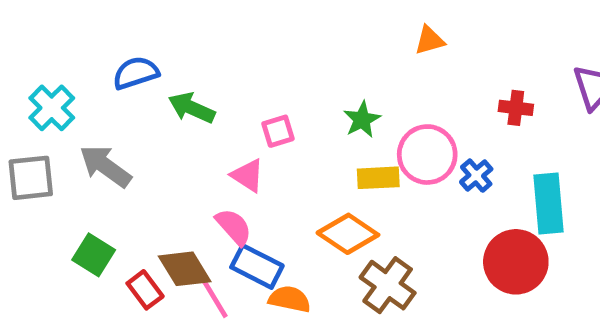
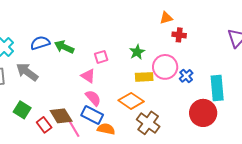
blue semicircle: (136, 73) -> (40, 43), moved
red cross: (516, 108) -> (179, 35), moved
pink semicircle: (234, 227) -> (93, 98), moved

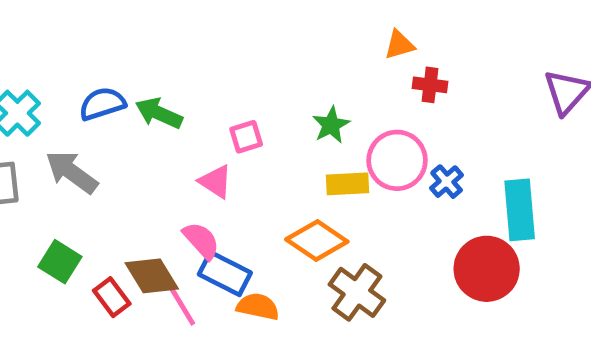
pink semicircle: (93, 98) -> (201, 240), moved

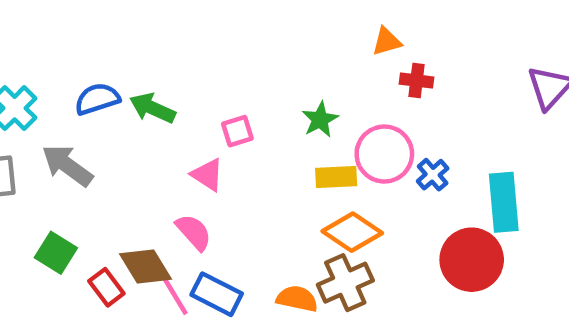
orange diamond: (317, 240) -> (352, 232), moved
blue rectangle: (225, 274) -> (217, 294), moved
brown cross: (357, 292) -> (345, 283), turned 30
orange semicircle: (258, 307) -> (297, 299), moved

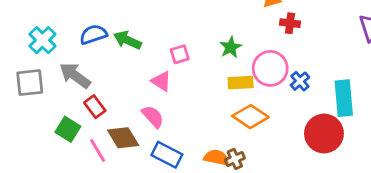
brown cross: (345, 283) -> (235, 159), moved, size x0.6
red rectangle: (106, 287) -> (95, 107), moved
pink line: (175, 296) -> (98, 150), moved

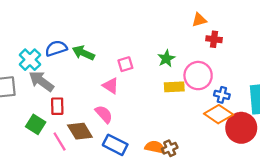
cyan cross: (42, 40) -> (30, 60), moved
blue cross: (300, 81) -> (222, 95), moved, turned -35
red rectangle: (95, 107) -> (57, 106), turned 36
orange diamond: (250, 117) -> (219, 114), moved

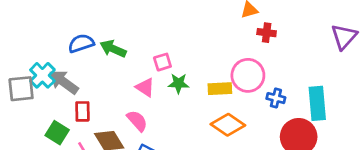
green star: (166, 59) -> (179, 83), moved, turned 30
cyan cross: (30, 60) -> (42, 75), moved
orange diamond: (219, 114) -> (228, 125), moved

